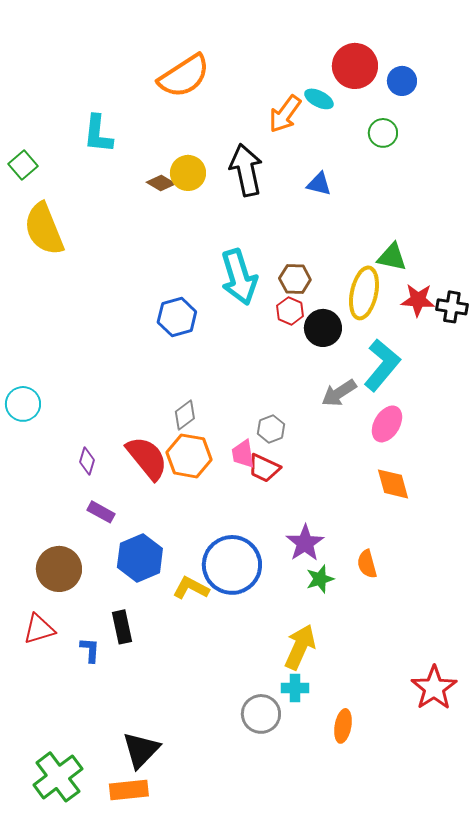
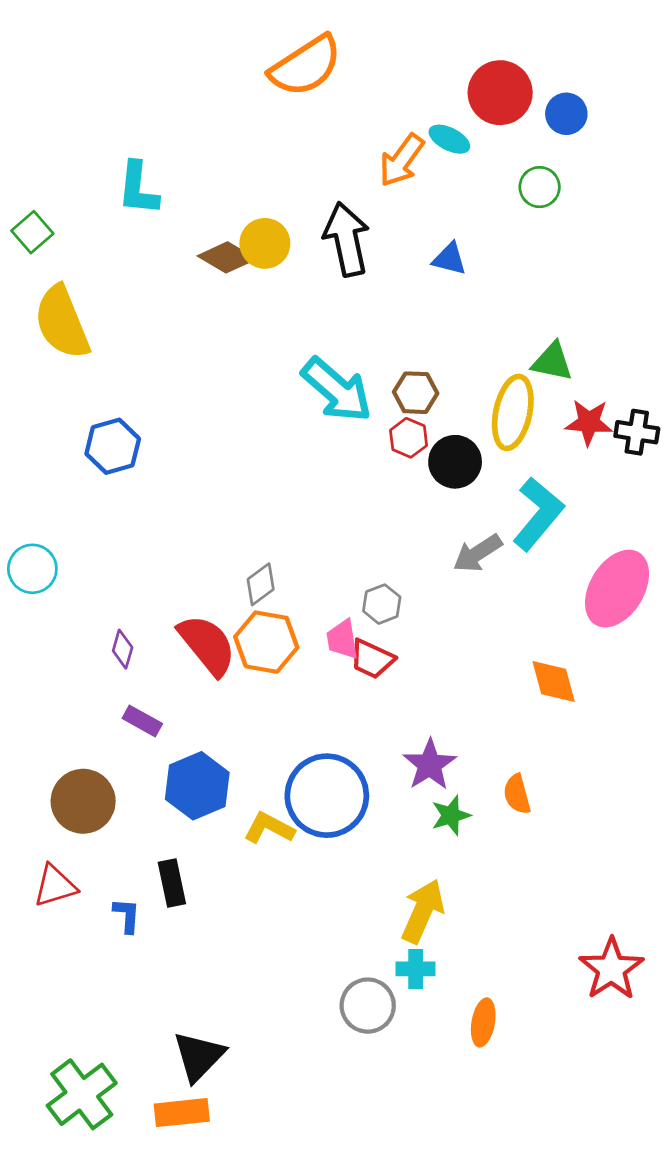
orange semicircle: (184, 76) -> (306, 66), moved
brown diamond: (161, 183) -> (227, 257), size x1.4
cyan arrow: (239, 277) -> (337, 390), turned -32
blue hexagon: (177, 317) -> (113, 446), moved
pink ellipse: (387, 424) -> (617, 589), moved, size x1.5

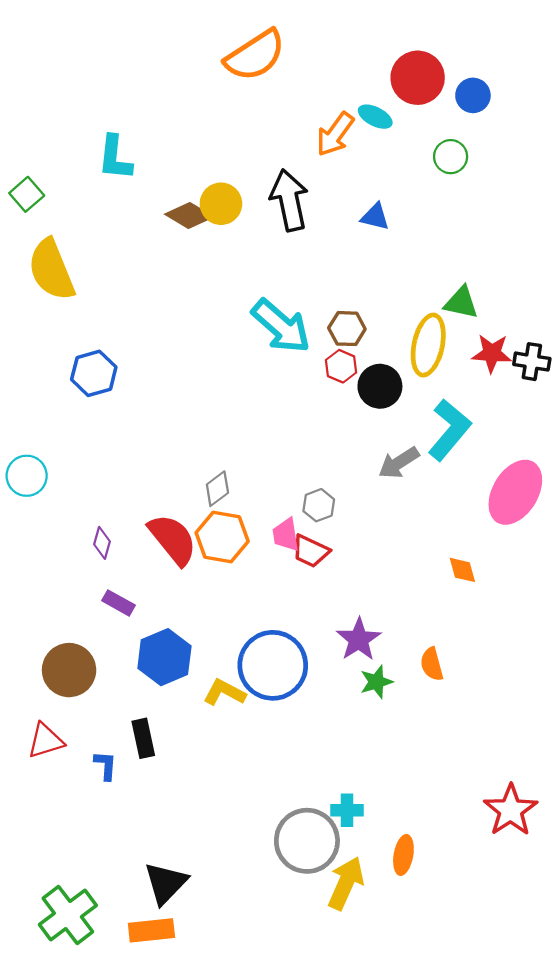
orange diamond: (554, 682) -> (462, 570), size x0.7
yellow arrow: (423, 911) -> (346, 883), moved
gray circle: (368, 1006) -> (307, 841), size x1.4

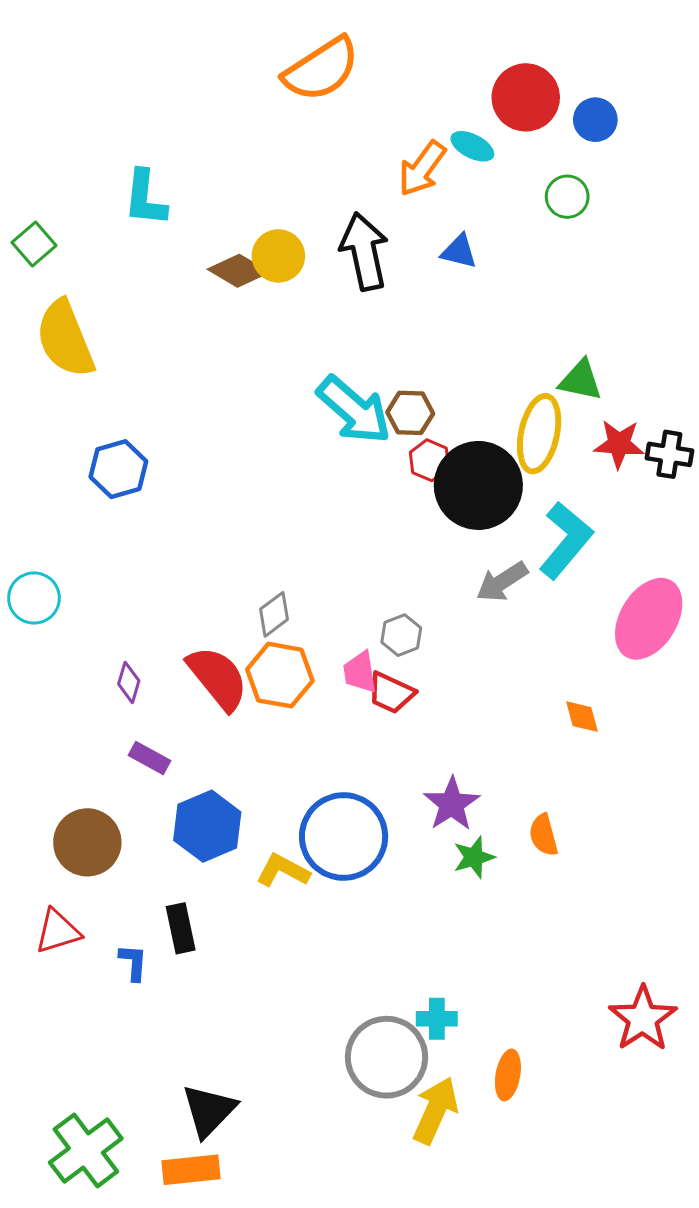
blue triangle: (375, 217) -> (459, 251), moved
brown hexagon: (347, 329) -> (410, 413), moved
black circle: (380, 386) -> (478, 485), size x1.6

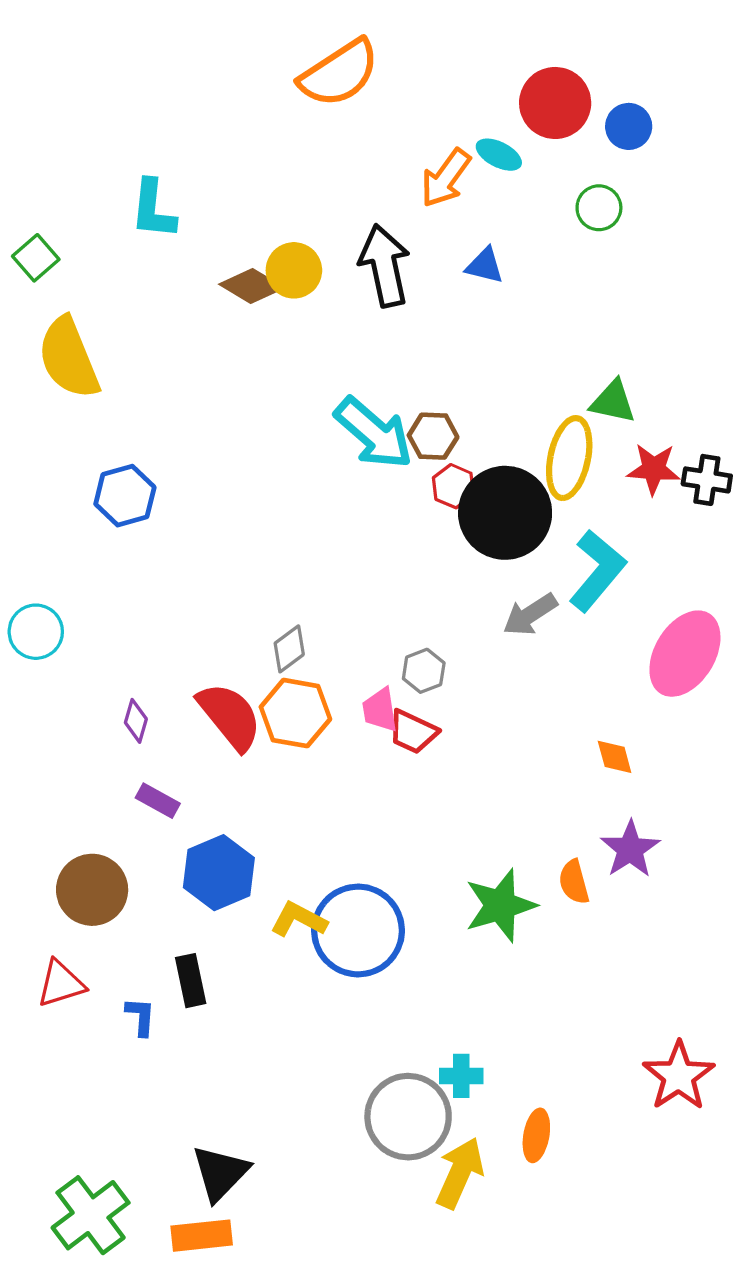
purple star: (452, 804) -> (630, 849), moved
blue circle: (344, 836) -> (358, 930), moved
green star: (474, 857) -> (500, 905), size x1.6

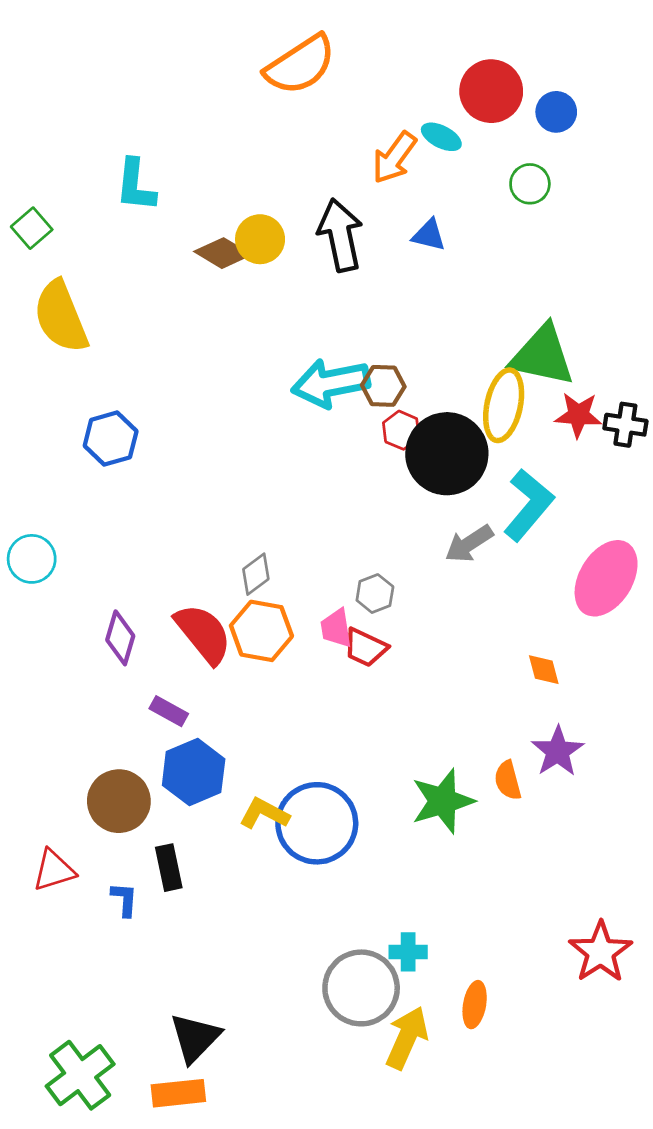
green triangle: (613, 402) -> (542, 355), size x1.6
cyan arrow: (374, 433) -> (331, 383), turned 128
purple diamond: (136, 721) -> (120, 638), size x1.4
purple rectangle: (158, 801) -> (169, 711), moved
brown circle: (92, 890) -> (119, 801), moved

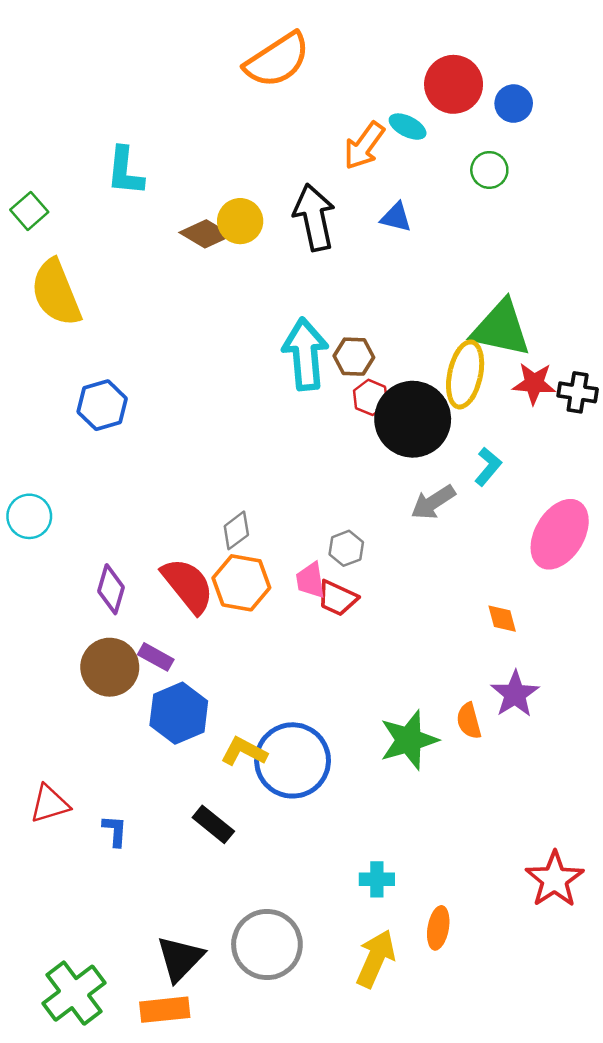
cyan arrow: (331, 383) -> (305, 354), turned 96
cyan L-shape: (529, 505) -> (488, 467), size x0.6
brown circle: (119, 801) -> (110, 667), moved
black rectangle: (169, 868) -> (213, 824), moved, turned -39
gray circle: (361, 988) -> (267, 945), moved

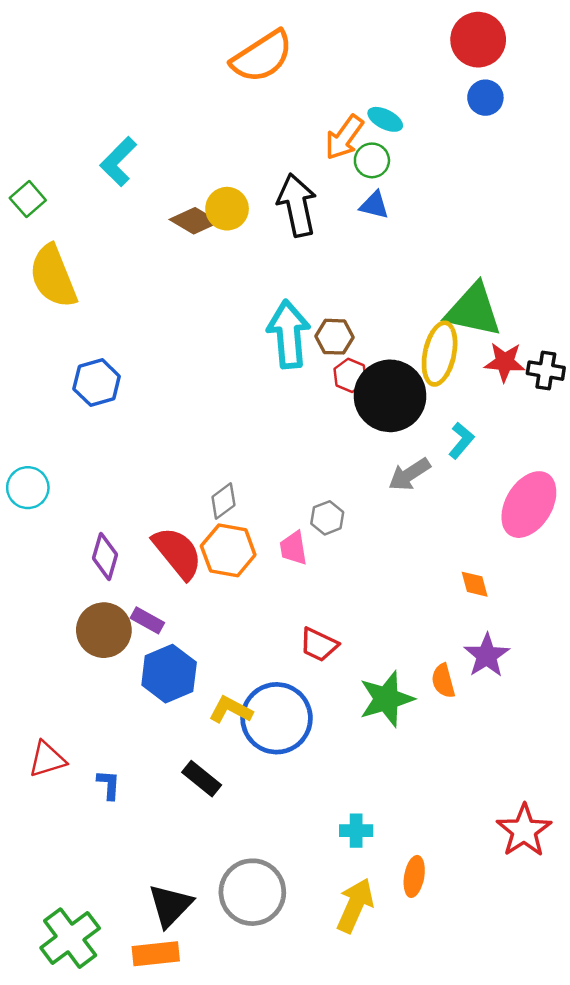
red circle: (454, 84) -> (478, 40), moved
green circle: (489, 170) -> (372, 160), moved
cyan L-shape: (125, 171) -> (118, 162), turned 39
red trapezoid: (337, 598) -> (319, 645), moved

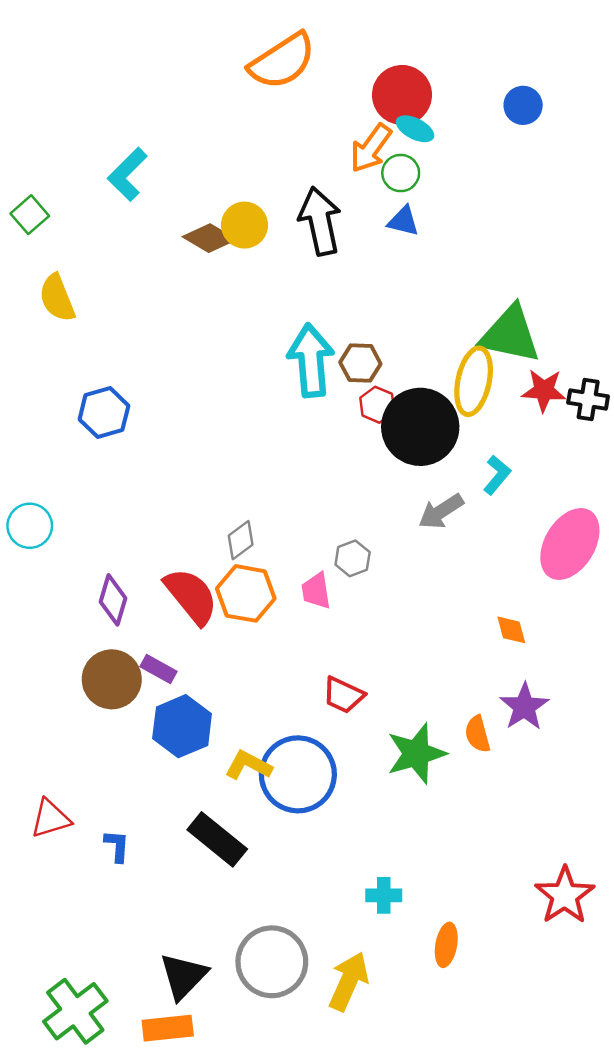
red circle: (478, 40) -> (402, 95), moved
yellow semicircle: (53, 276) -> (57, 298), size x0.7
black rectangle: (202, 779) -> (217, 839), size x1.4
yellow arrow: (355, 905) -> (349, 981), moved

